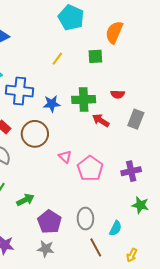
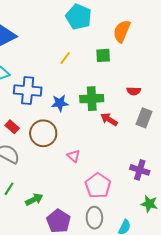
red semicircle: (118, 94) -> (134, 91), moved
pink pentagon: (90, 168) -> (98, 186), moved
purple cross: (131, 171) -> (140, 170), turned 30

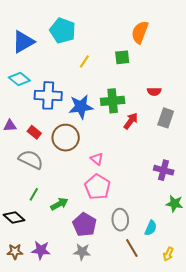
cyan pentagon: (79, 17) -> (63, 31), moved
blue star: (60, 103) -> (81, 107), size x1.4
red arrow: (109, 119) -> (131, 121), turned 96
pink pentagon: (98, 186) -> (97, 187), moved

